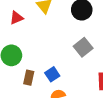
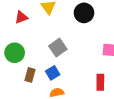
gray square: (83, 47) -> (58, 48), moved

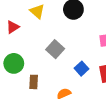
blue square: (53, 73) -> (81, 69), moved

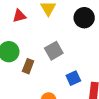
brown rectangle: (34, 82) -> (28, 66), moved

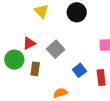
red triangle: (19, 16) -> (29, 43), moved

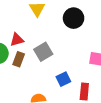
brown rectangle: (35, 69) -> (19, 59), moved

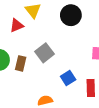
red triangle: (17, 40) -> (17, 25), moved

